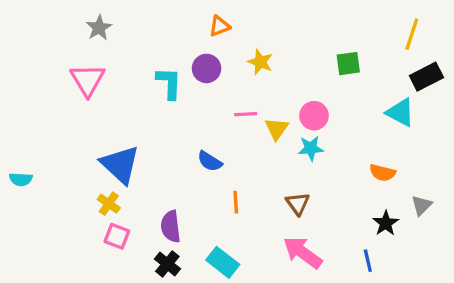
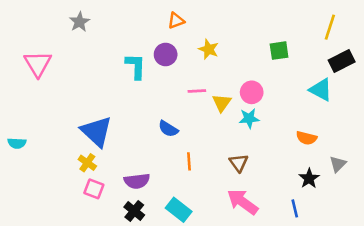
pink triangle: (88, 80) -> (38, 64), moved
purple semicircle: (171, 226) -> (137, 181), turned -90

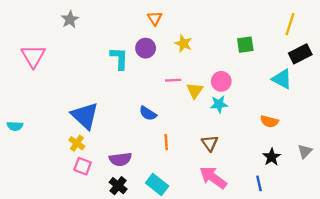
orange triangle: (176, 21) -> (155, 18), turned -42
gray triangle: (338, 164) -> (305, 151), moved

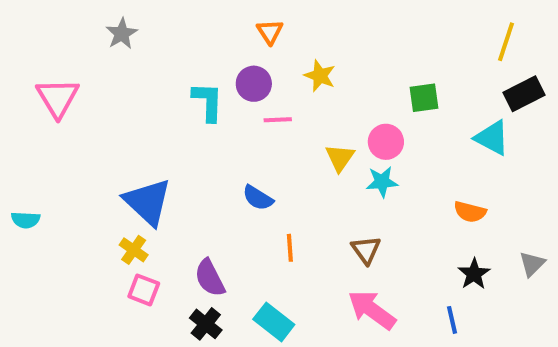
green square: (245, 45) -> (424, 98), moved
pink line: (173, 80) -> (278, 120), moved
purple semicircle: (120, 159) -> (210, 278), turned 70

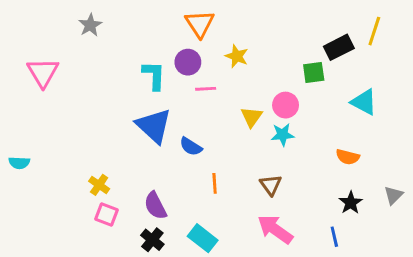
orange triangle: (270, 32) -> (200, 24), size x1.5
black rectangle: (524, 94) -> (339, 47), moved
blue triangle: (148, 202) -> (154, 126), moved

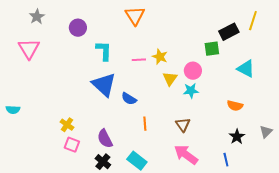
gray star: (90, 25) -> (37, 17), moved
yellow star: (237, 56) -> (160, 57), moved
purple circle: (188, 62) -> (78, 28), moved

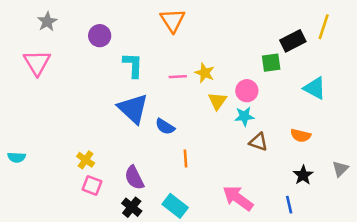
cyan semicircle: (13, 110) -> (17, 157), moved
brown triangle: (183, 125) -> (258, 142), moved, turned -35

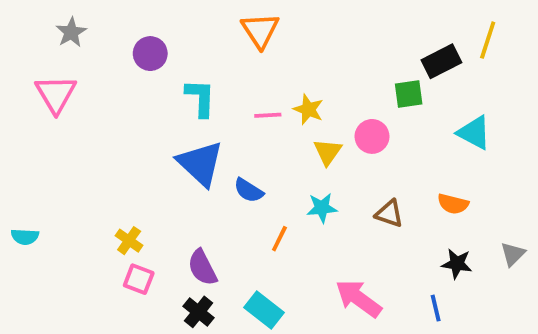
cyan star: (244, 116) -> (322, 208), moved
orange line: (185, 159) -> (279, 239), turned 30
black star: (303, 175) -> (457, 264), turned -30

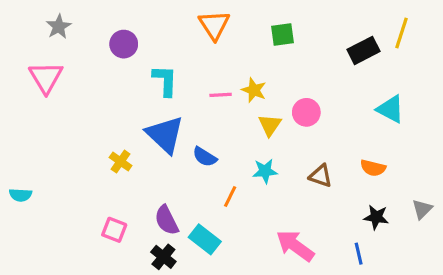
green square: (409, 94) -> (282, 35), moved
yellow cross: (129, 241) -> (121, 162), moved
cyan rectangle: (264, 310) -> (205, 239), moved

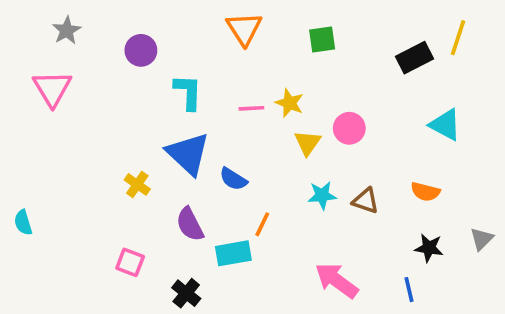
cyan star: (265, 171) -> (322, 195), moved
cyan semicircle: (21, 195) -> (23, 223), turned 70
purple semicircle: (167, 220) -> (190, 224), moved
cyan rectangle: (205, 239) -> (233, 253), moved, turned -48

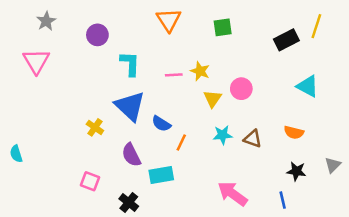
orange line: (262, 224) -> (181, 142), moved

